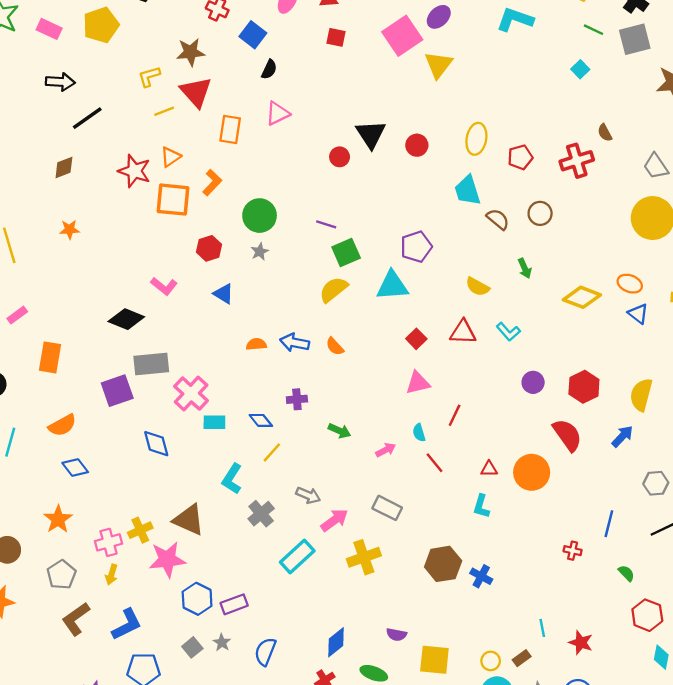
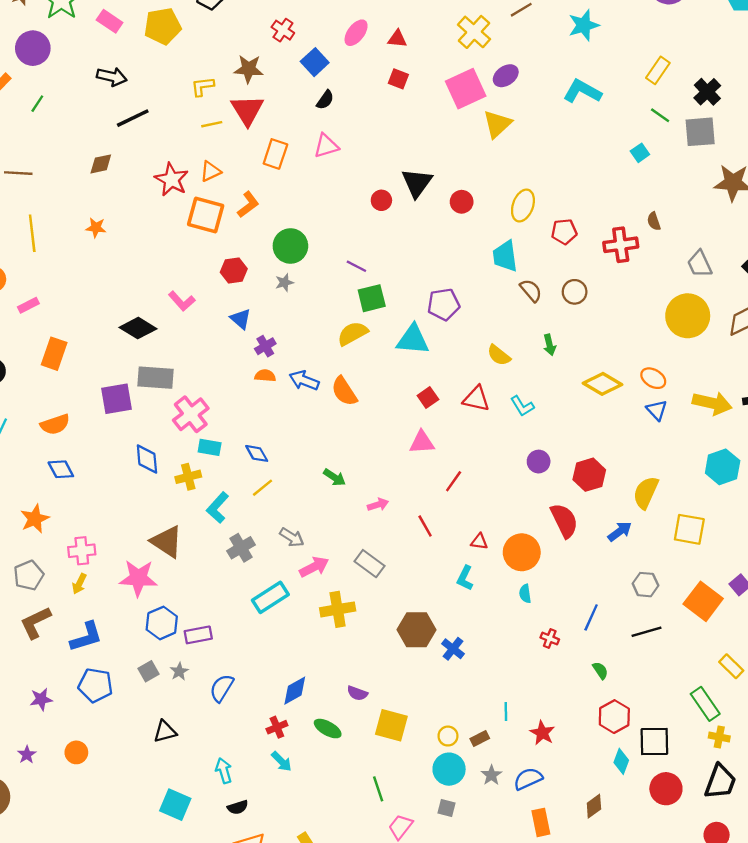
orange semicircle: (335, 346) -> (344, 391), size x1.5
purple cross: (297, 399) -> (265, 346), moved, turned -36
cyan semicircle: (419, 433) -> (525, 594), moved
yellow cross: (140, 530) -> (188, 477), moved

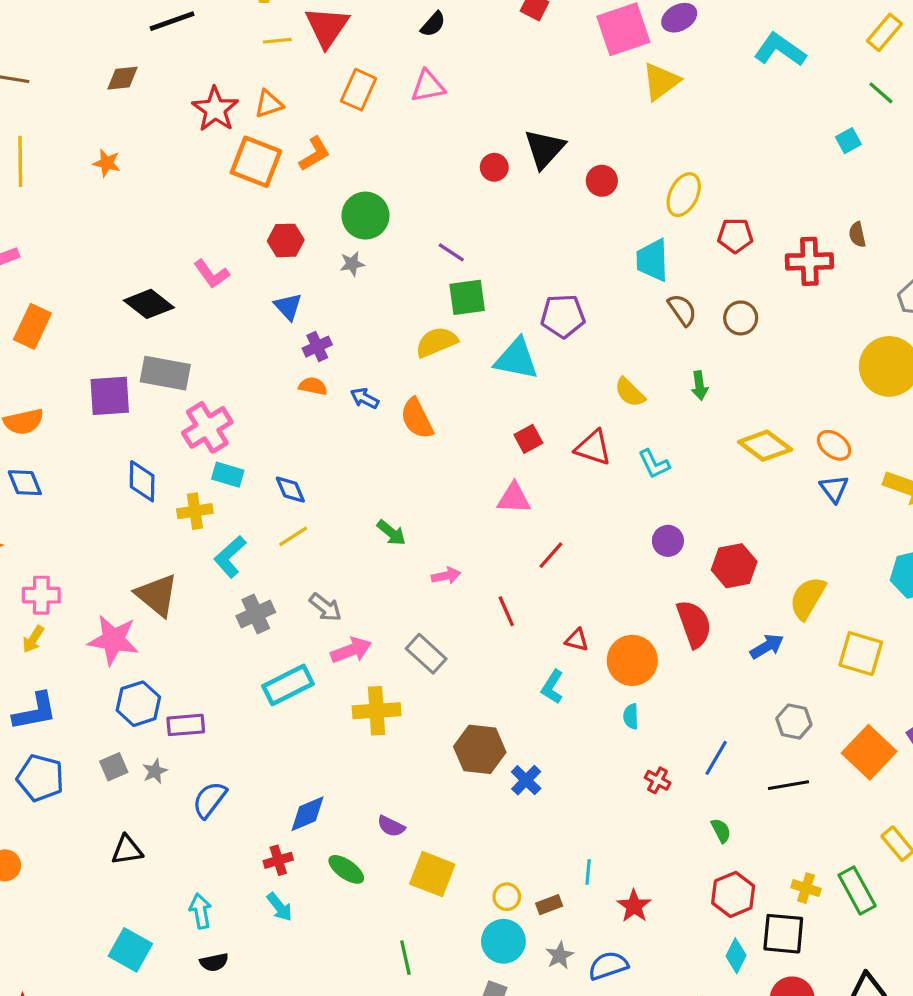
blue arrow: (304, 381) -> (365, 398), size x0.7
yellow cross: (719, 737) -> (806, 888), moved

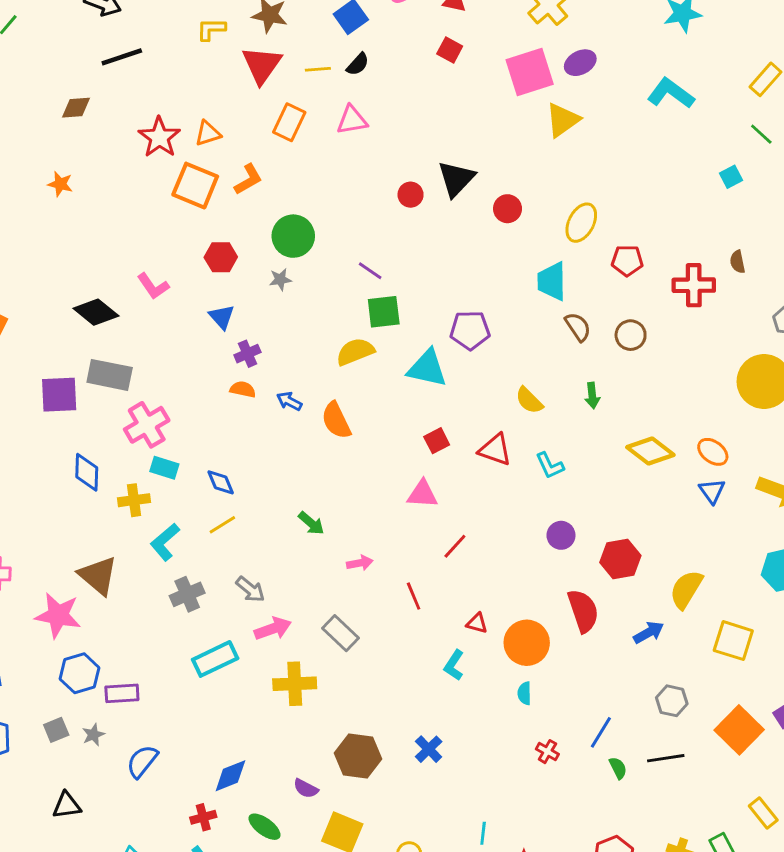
yellow line: (277, 41) -> (318, 69), moved
brown hexagon: (480, 749) -> (358, 756), moved
green semicircle: (721, 831) -> (618, 768), moved

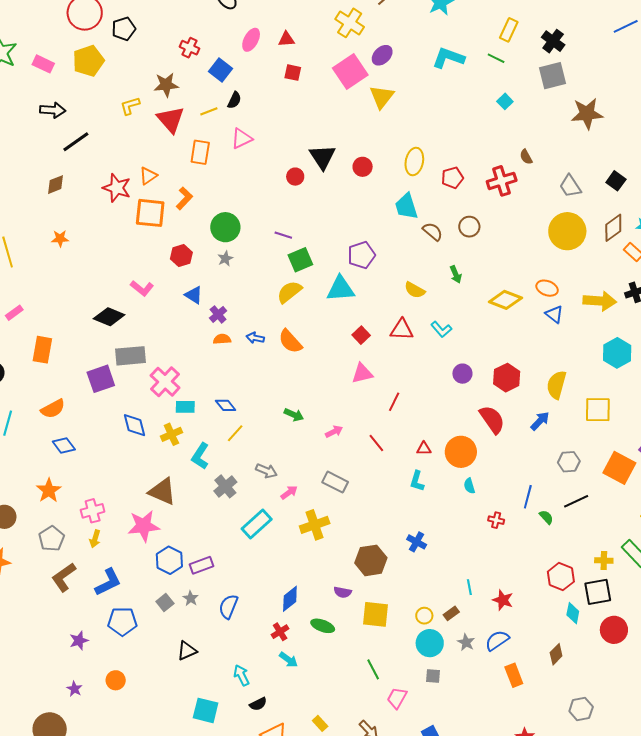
green line: (761, 134) -> (496, 58), moved
pink arrow: (273, 629) -> (289, 492), size x0.7

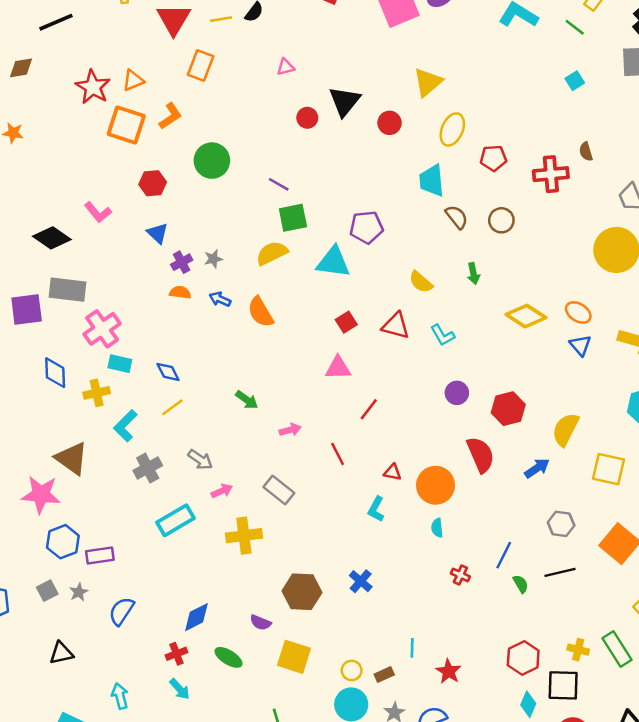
yellow triangle: (382, 97) -> (428, 82), moved
pink triangle: (242, 139) -> (285, 67), moved, size x0.7
gray star: (225, 259) -> (213, 259), moved

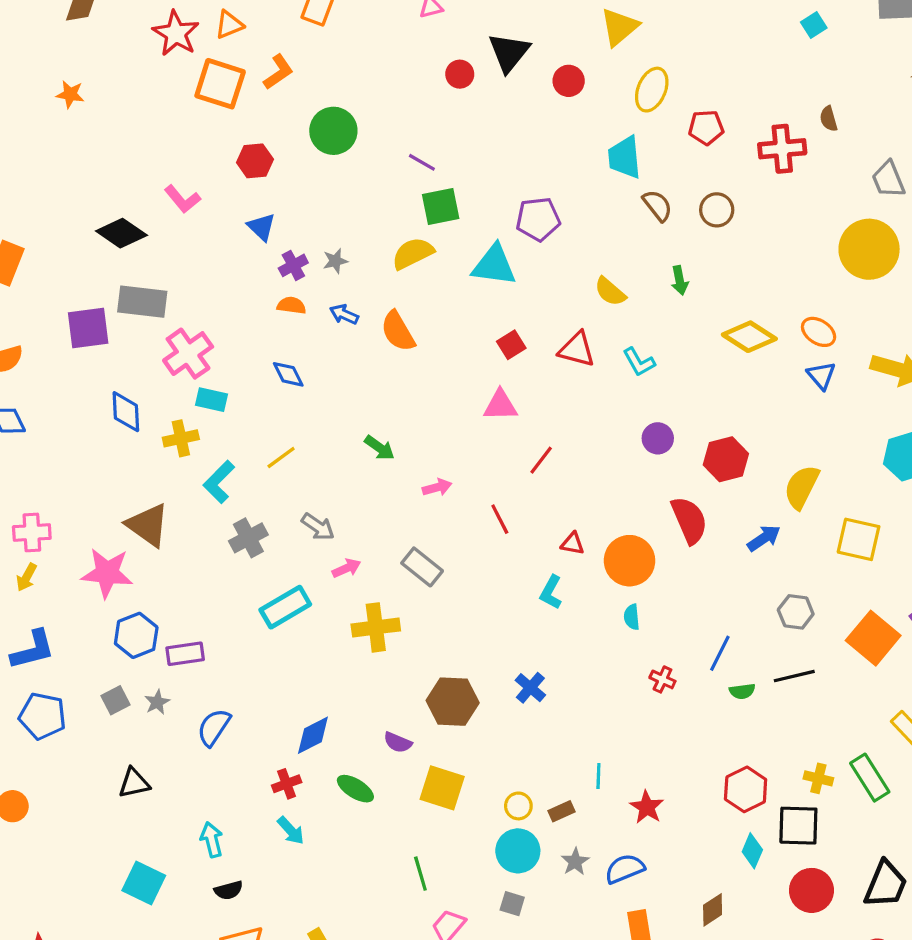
blue diamond: (168, 372) -> (288, 374), moved
green semicircle: (521, 584) -> (742, 691), turned 114

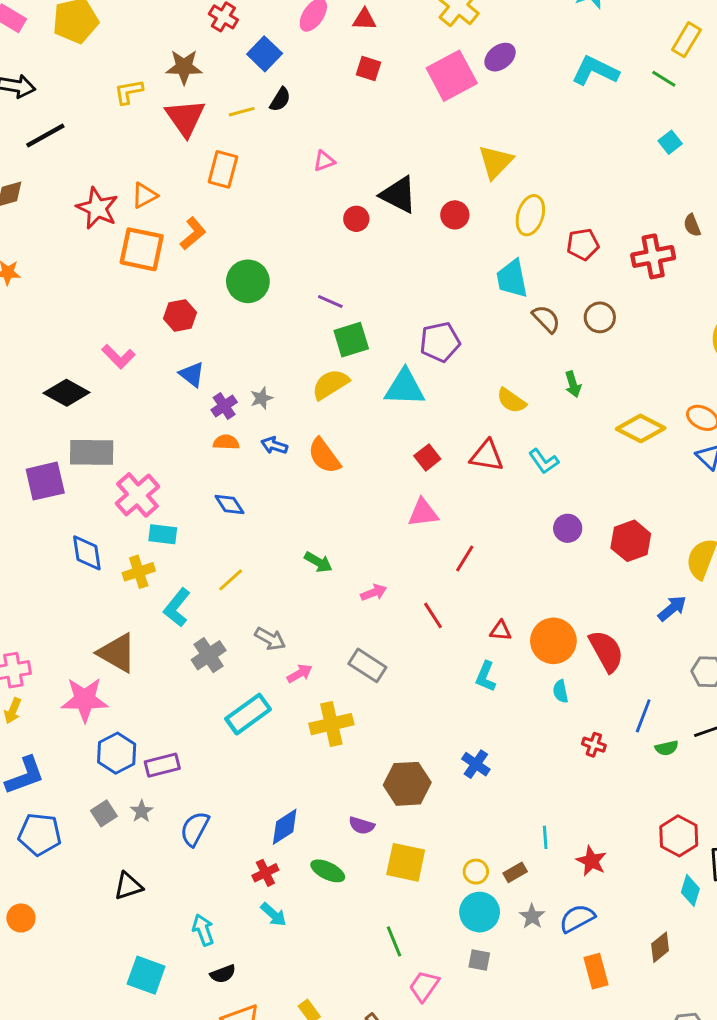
black triangle: (509, 52) -> (399, 195), turned -36
red semicircle: (689, 520) -> (606, 651), moved

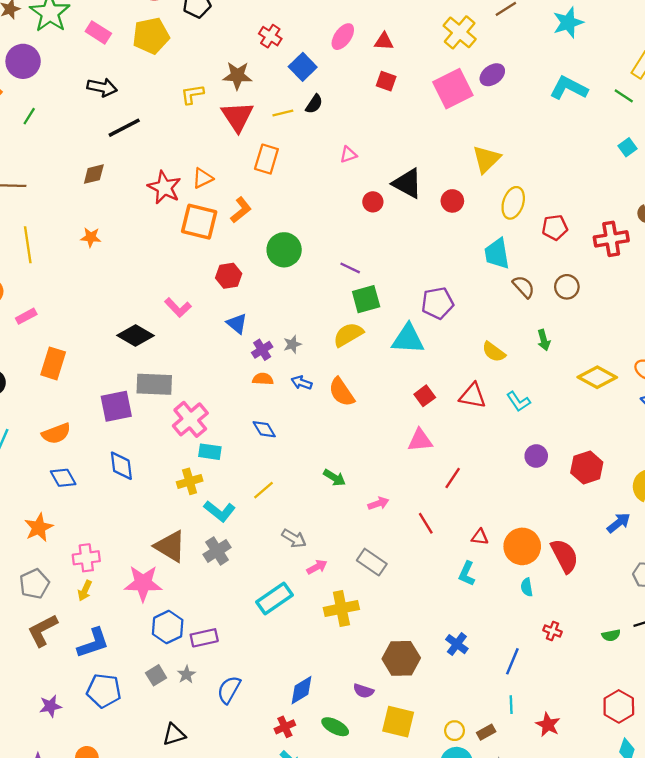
blue diamond: (87, 553) -> (121, 466), moved
cyan L-shape: (177, 608) -> (220, 511), turned -92
gray cross: (209, 655) -> (217, 551), moved
blue line: (643, 716) -> (512, 661), moved

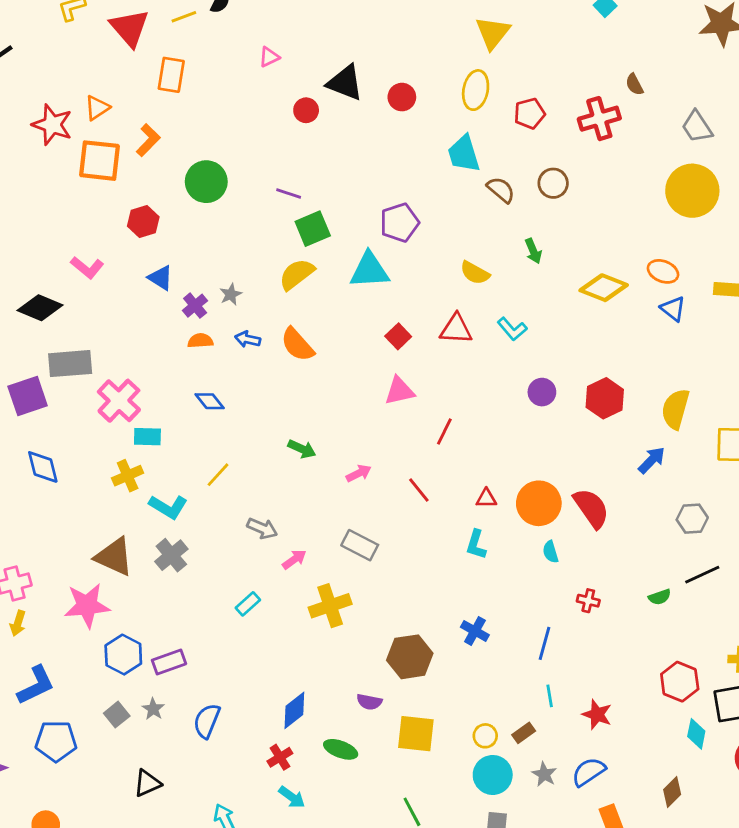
yellow triangle: (486, 159) -> (493, 33), moved
cyan rectangle: (274, 599) -> (248, 604), size x0.6

